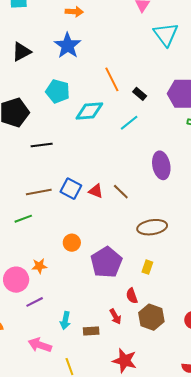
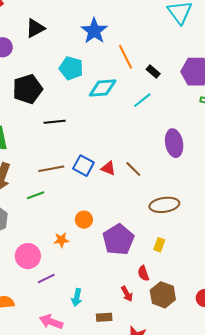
blue star: (68, 46) -> (94, 31), moved
orange star: (39, 266) -> (61, 240), moved
brown rectangle: (91, 331) -> (104, 317), moved

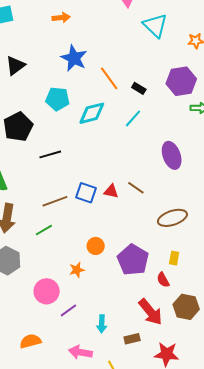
red semicircle: (143, 273) -> (163, 280), moved
red arrow: (127, 294) -> (150, 312), size x1.8

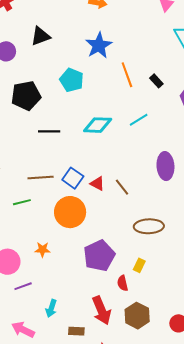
black rectangle: (139, 88) -> (156, 81), moved
cyan diamond: (92, 113) -> (98, 125), moved
orange circle: (96, 246) -> (70, 212), moved, size x1.8

